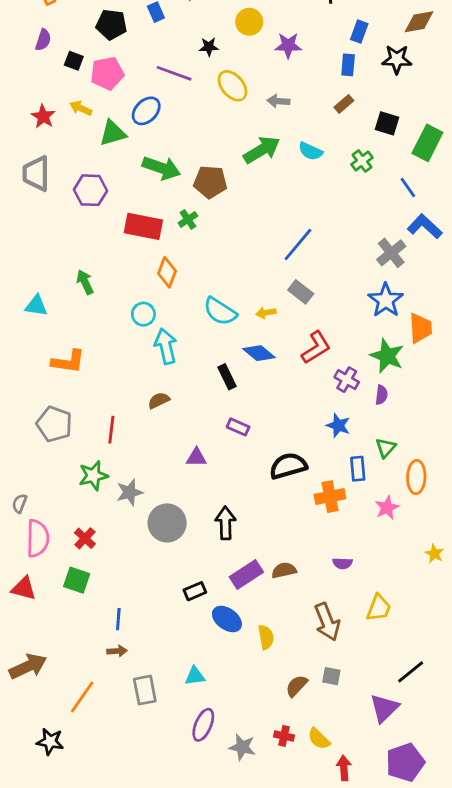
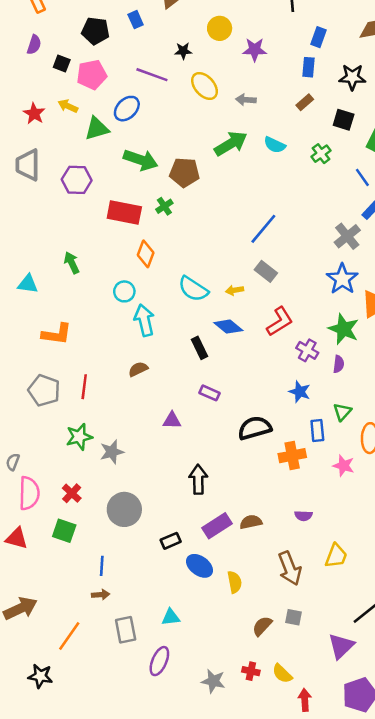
black star: (397, 59) -> (352, 77), moved
red line: (111, 430) -> (84, 387), moved
pink star: (387, 508) -> (344, 466), turned -30
gray circle: (167, 523) -> (124, 509), moved
purple ellipse: (203, 725) -> (159, 661), moved

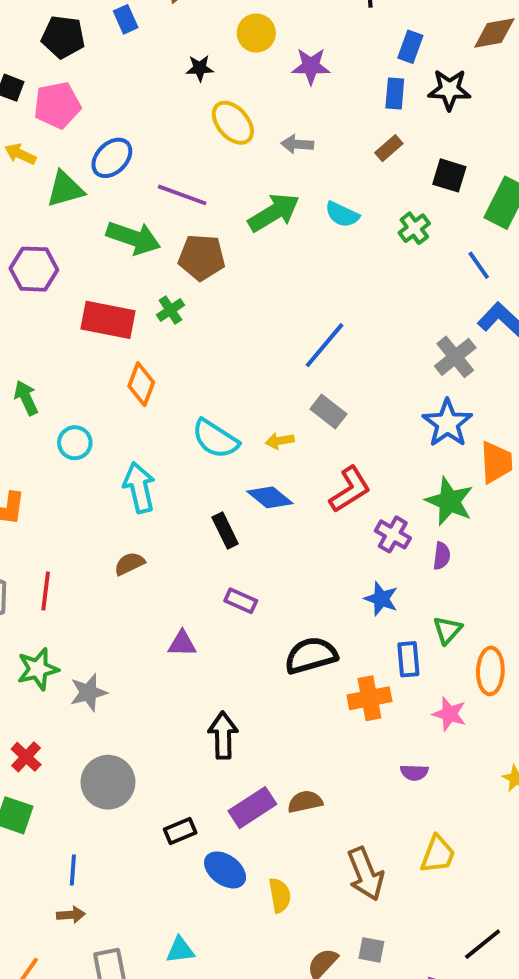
purple line: (152, 75) -> (182, 195), moved
black star: (352, 77) -> (449, 90), moved
cyan circle: (124, 291) -> (75, 443), moved
purple semicircle: (303, 516) -> (414, 772), moved

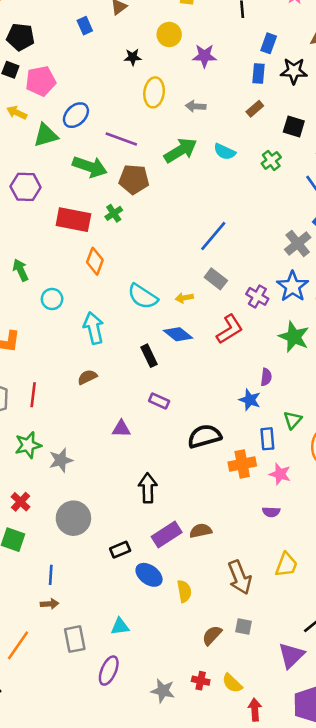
black pentagon: (63, 37) -> (21, 37), moved
yellow ellipse: (233, 123) -> (154, 92), turned 48
purple cross: (393, 534) -> (257, 296), moved
purple semicircle: (442, 556) -> (266, 377), moved
pink star: (449, 714) -> (280, 474), moved

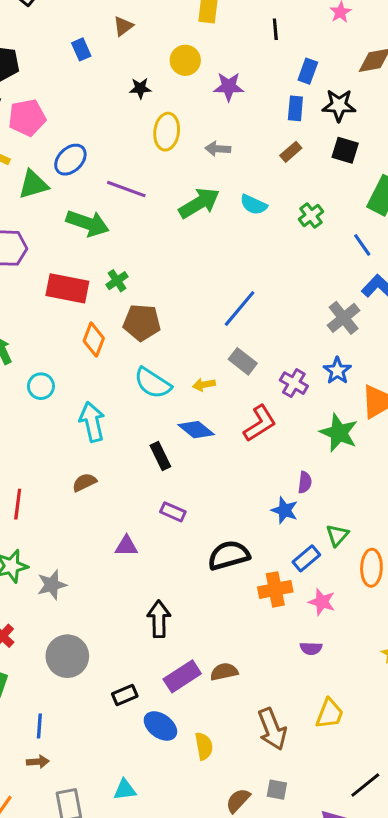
black square: (294, 126) -> (345, 150), moved
brown pentagon: (134, 179) -> (142, 323), moved
blue star: (293, 286) -> (337, 371), size x0.7
blue rectangle: (267, 439) -> (306, 558), turned 55

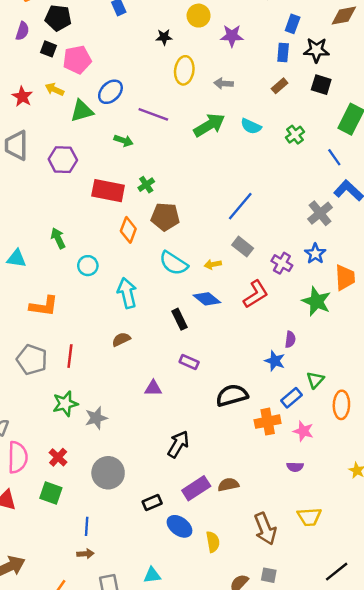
green arrow: (87, 223) -> (124, 141), size x0.6
black arrow: (159, 619) -> (178, 444), turned 32
yellow trapezoid: (330, 714) -> (309, 517), turned 65

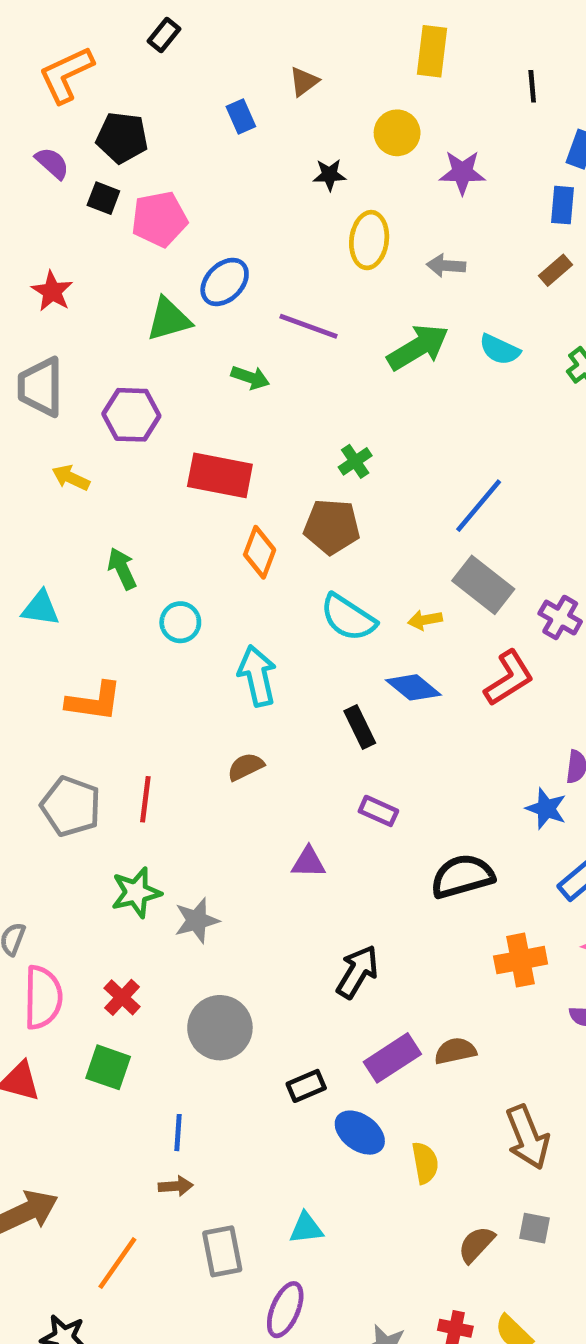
purple semicircle: (22, 31) -> (52, 163), turned -66
yellow arrow: (54, 89) -> (71, 478), moved
green cross: (146, 185) -> (355, 461), moved
gray rectangle: (243, 247) -> (483, 585), size x1.4
orange cross: (268, 422) -> (521, 960), moved

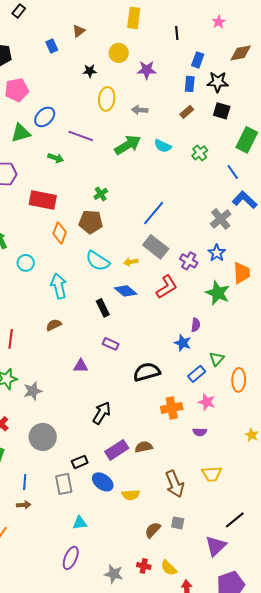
yellow semicircle: (425, 1163) -> (131, 495), turned 96
gray rectangle: (222, 1251) -> (64, 484), moved

